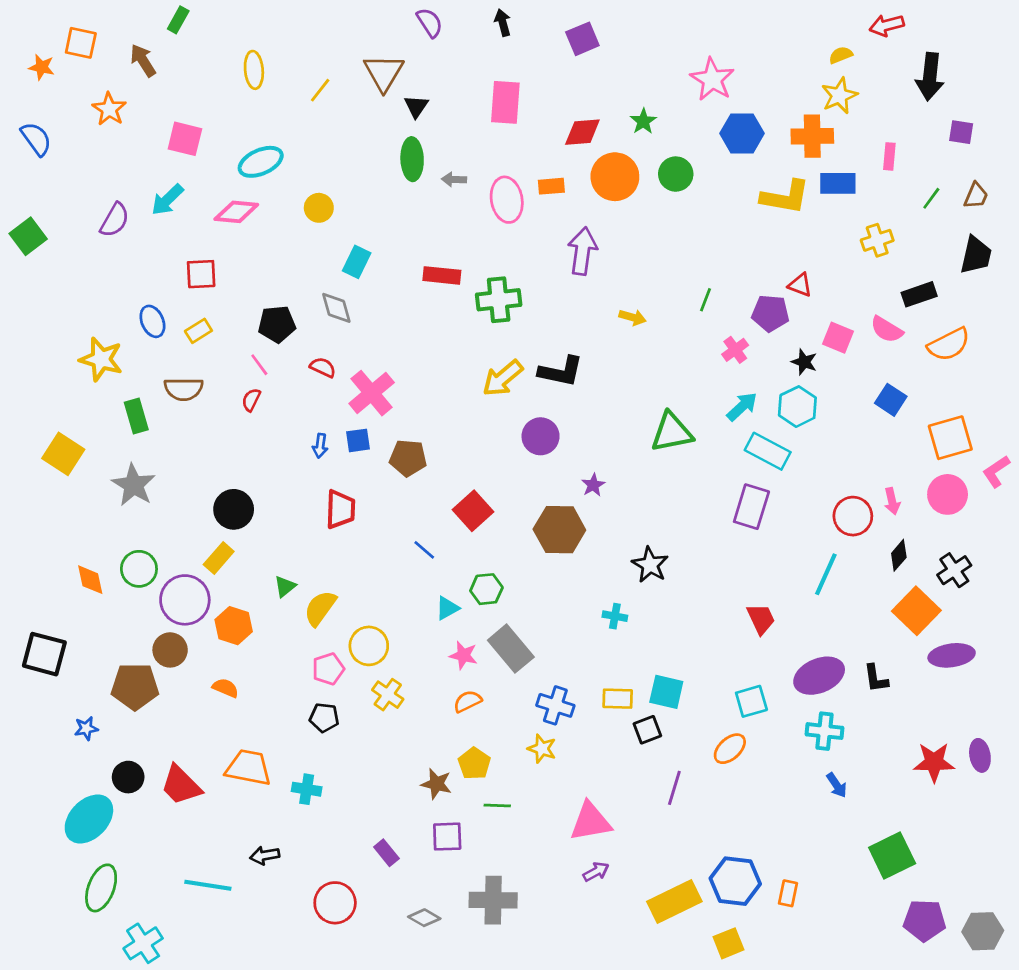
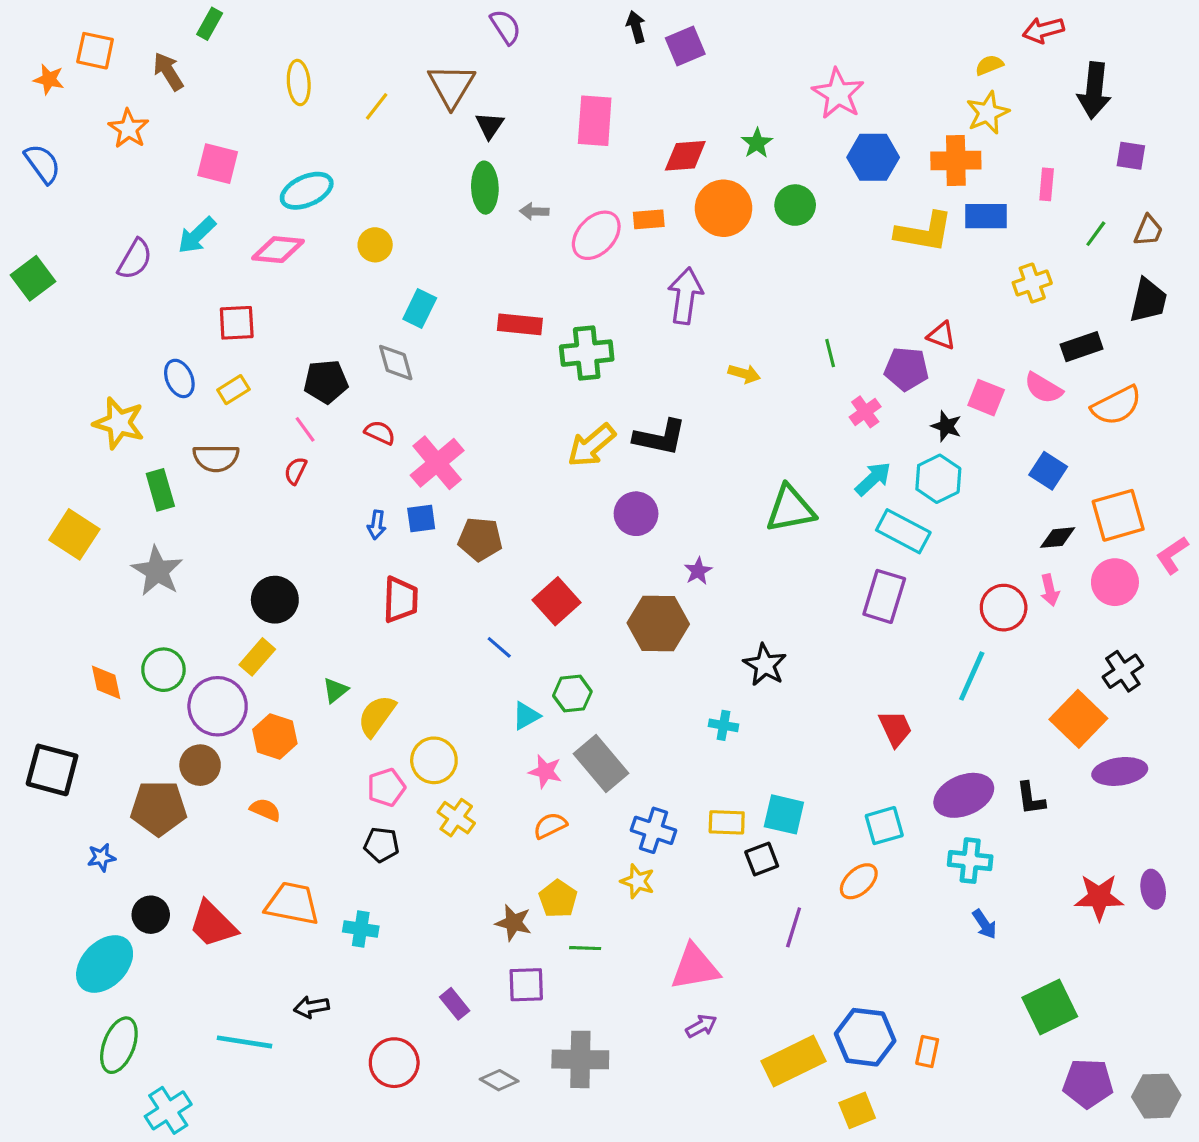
black arrow: (503, 23) -> (636, 27), moved
pink ellipse: (507, 200) -> (596, 235), turned 54
green line: (705, 300) -> (830, 353), turned -35
black diamond: (899, 555) -> (1058, 538), moved, turned 44

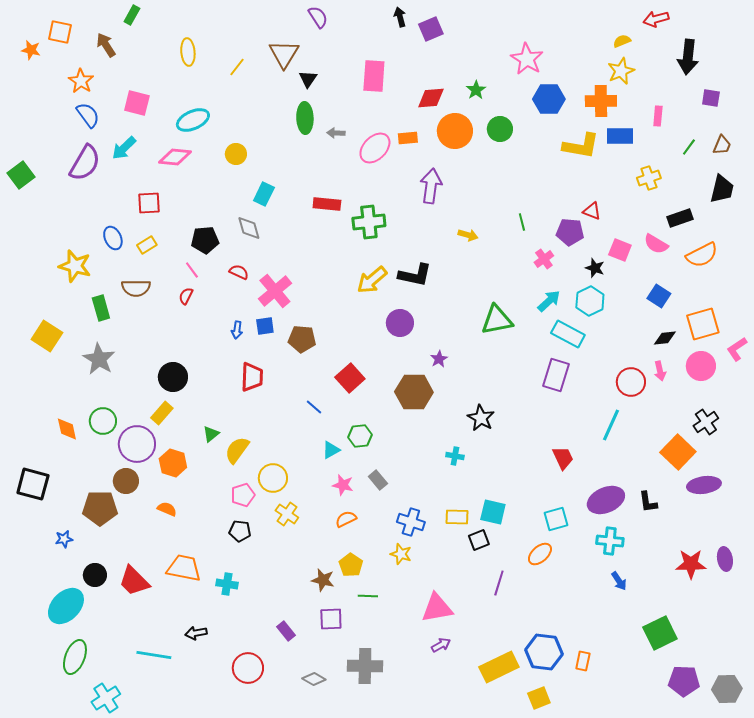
blue semicircle: (43, 164) -> (88, 115), moved
purple semicircle: (135, 259) -> (85, 163), size x1.4
gray rectangle: (601, 764) -> (378, 480), size x0.6

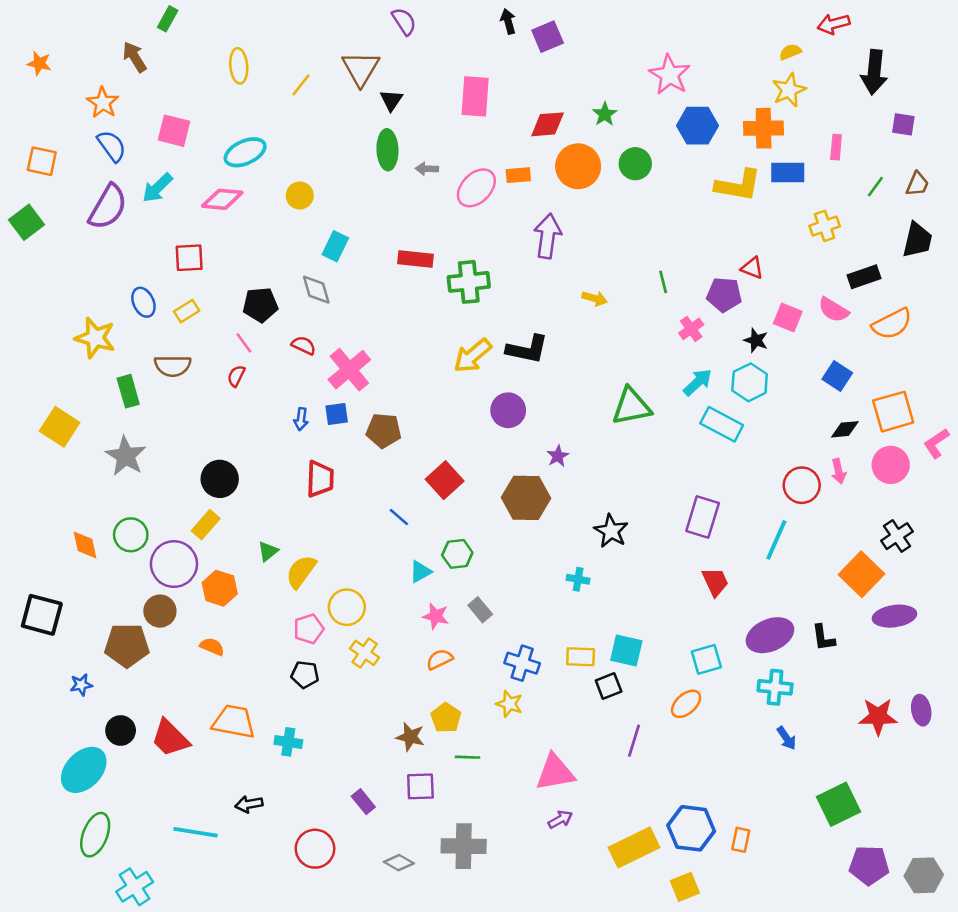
orange square: (60, 32) -> (42, 161), moved
purple rectangle: (556, 375) -> (703, 517), moved

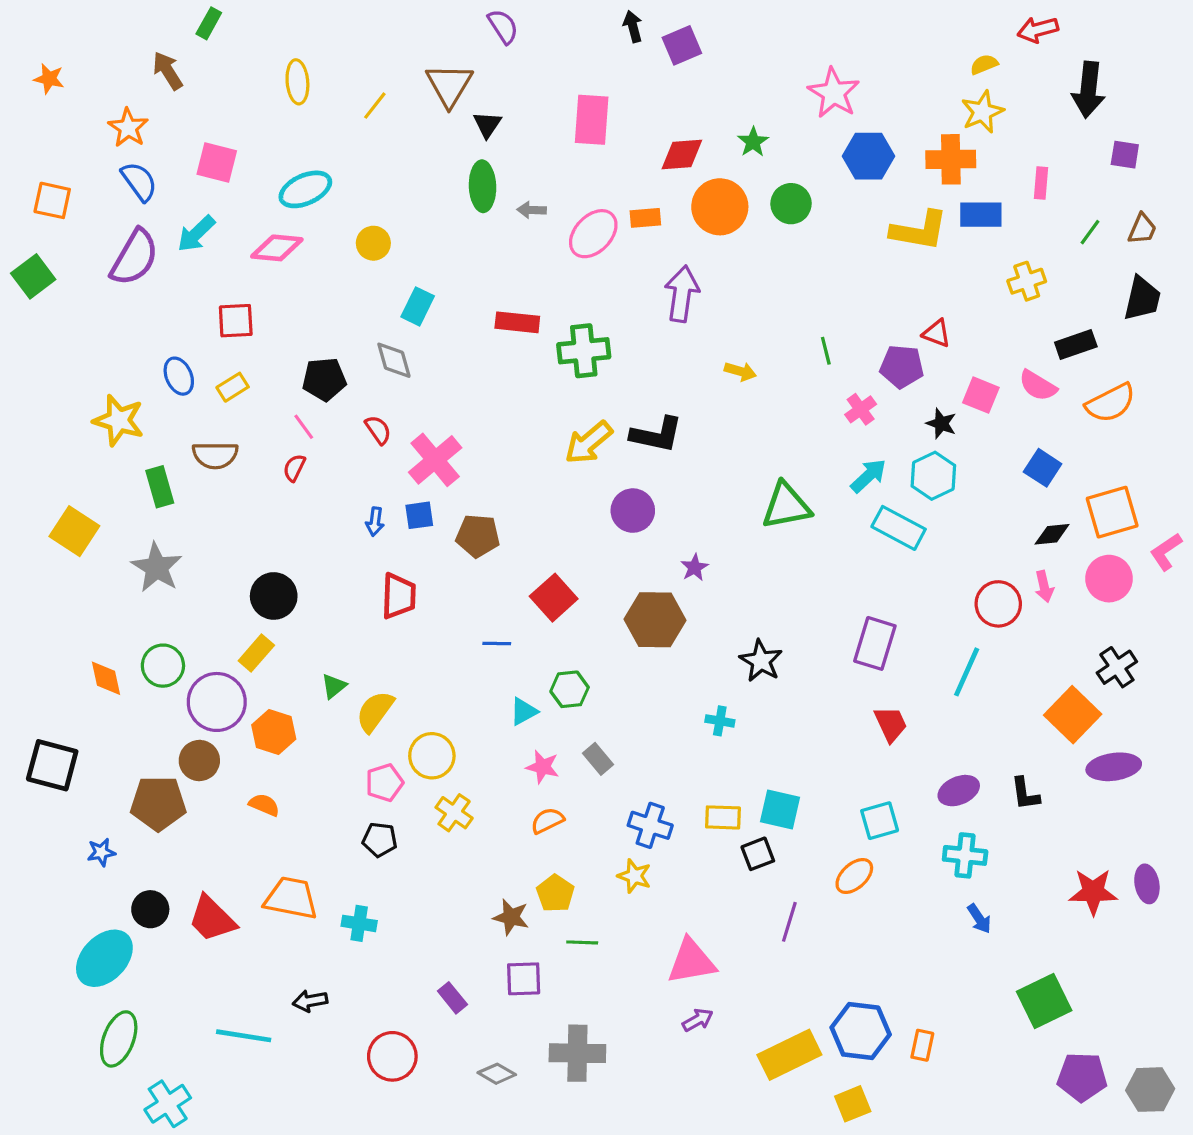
red semicircle: (304, 345) -> (378, 430), turned 30
blue line: (399, 517) -> (497, 643), turned -40
purple ellipse: (770, 635) -> (959, 791), size x0.7

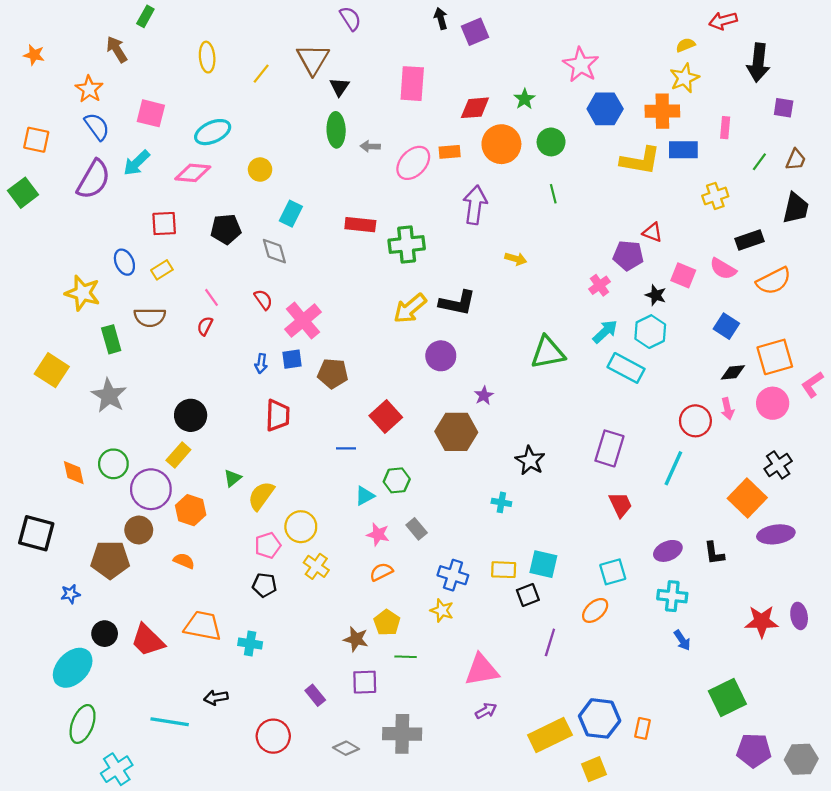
green line: (826, 351) -> (553, 194), moved
black pentagon: (324, 379) -> (226, 229), moved

